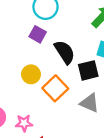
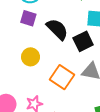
orange square: (55, 88) -> (62, 77), moved

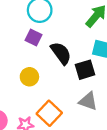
orange square: (62, 77) -> (49, 113), moved

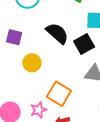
purple square: (34, 37) -> (14, 37), moved

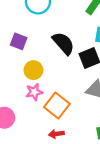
pink star: (38, 110) -> (34, 92), moved

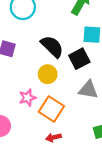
yellow circle: (33, 70) -> (48, 74), moved

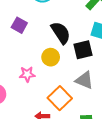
orange square: (51, 109) -> (60, 98), moved

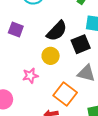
black semicircle: (61, 33) -> (57, 31), turned 85

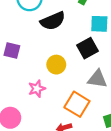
purple square: (16, 29) -> (12, 51), moved
black semicircle: (57, 31) -> (53, 21), moved, turned 30

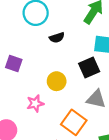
black semicircle: (53, 21) -> (57, 38), size x0.6

